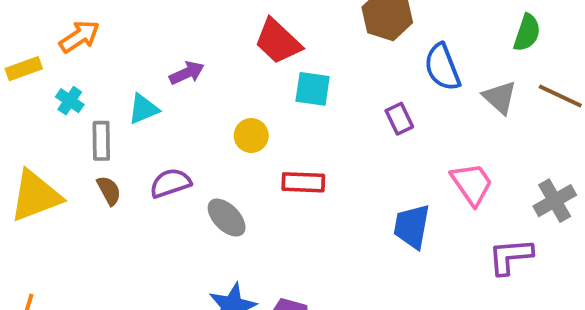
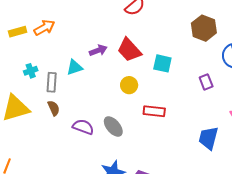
red trapezoid: (278, 41) -> (129, 50), moved
yellow rectangle: (24, 69) -> (18, 32), moved
cyan cross: (70, 101) -> (31, 71), moved, turned 32
purple semicircle: (170, 183) -> (83, 127), moved, turned 35

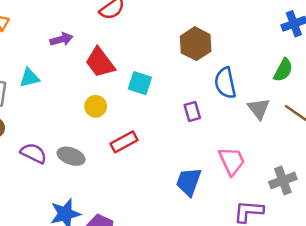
purple arrow: (98, 50) -> (61, 39), moved
red rectangle: (154, 111) -> (124, 142), turned -40
gray ellipse: (113, 127) -> (71, 156), turned -35

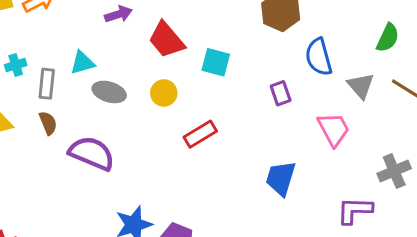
purple semicircle: (33, 153) -> (92, 153), size x1.4
gray ellipse: (71, 156) -> (109, 92), moved
pink trapezoid: (232, 161) -> (333, 129), moved

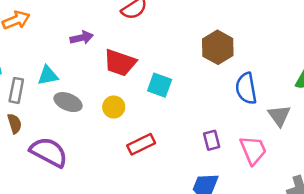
red trapezoid: (166, 40) -> (120, 63), turned -36
purple rectangle: (281, 93) -> (212, 140), moved

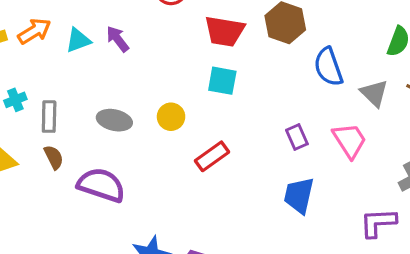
purple arrow: (82, 38) -> (118, 39), turned -105
red trapezoid: (120, 63) -> (224, 31), moved
cyan triangle: (48, 75) -> (78, 40), moved

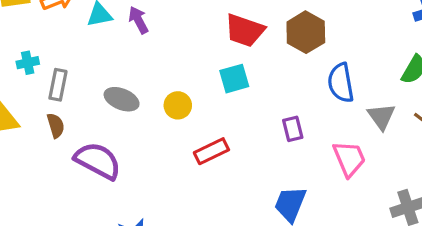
cyan square: (222, 81) -> (234, 79), turned -36
purple rectangle: (297, 137) -> (293, 129), moved

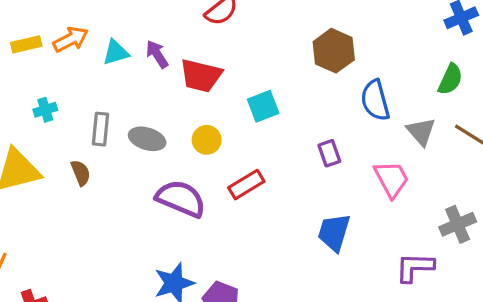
red trapezoid: (245, 30) -> (201, 76), moved
gray rectangle: (58, 85) -> (100, 129), moved
purple semicircle: (98, 161) -> (181, 199), moved

